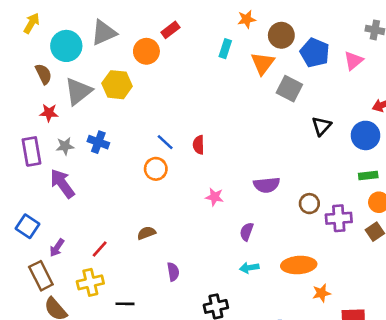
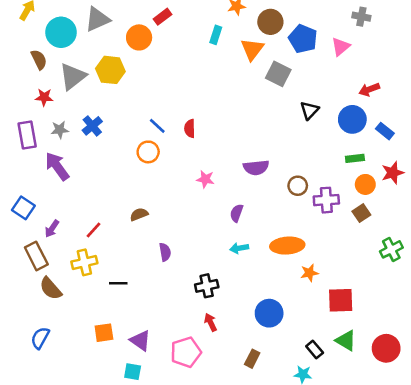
blue cross: (98, 142) -> (92, 126), turned 30

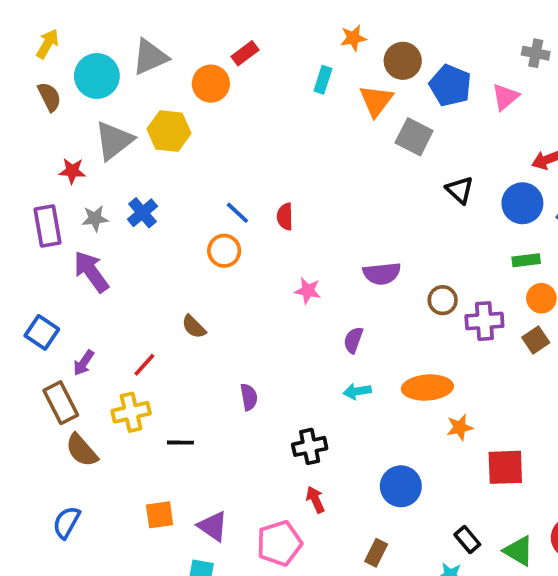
brown semicircle: (39, 60) -> (49, 97), moved
black triangle: (309, 110) -> (460, 190), turned -30
brown semicircle: (139, 214) -> (194, 327), moved, turned -114
green triangle: (346, 340) -> (519, 551), moved

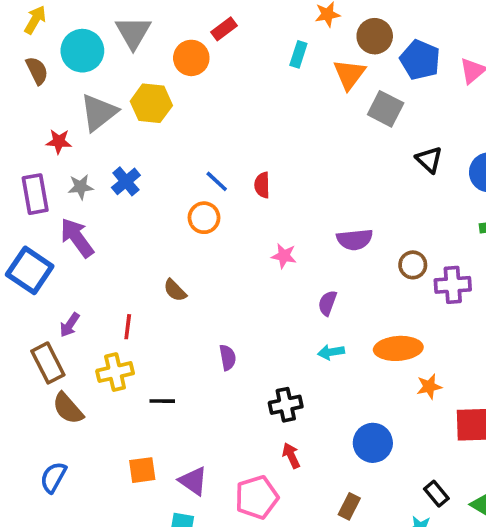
gray triangle: (150, 57) -> (133, 33), turned -36
blue square: (42, 332) -> (30, 270), moved, size x1.4
red line: (144, 365) -> (128, 327), turned -35

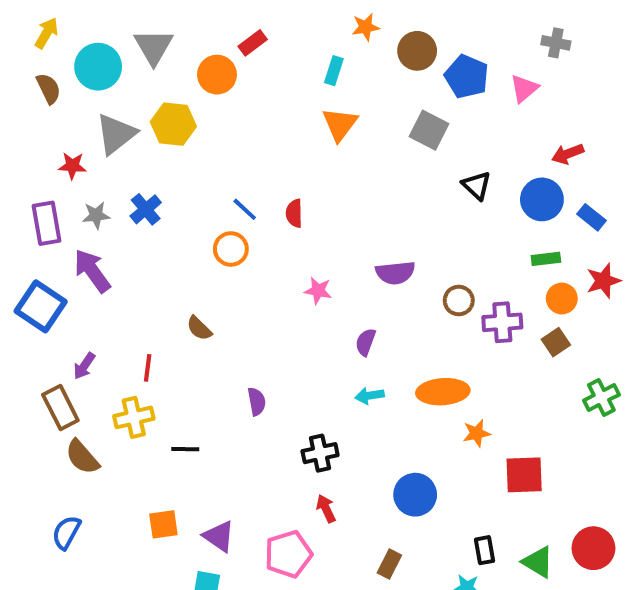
orange triangle: (349, 74) -> (340, 124), moved
black rectangle: (436, 494) -> (484, 550), turned 30

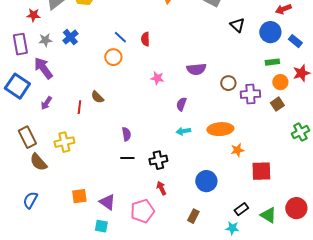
purple arrow: (84, 366) -> (46, 103), moved
red line: (148, 368) -> (79, 107), moved
black line: (185, 449) -> (127, 158), moved
black rectangle: (484, 550) -> (241, 209), turned 64

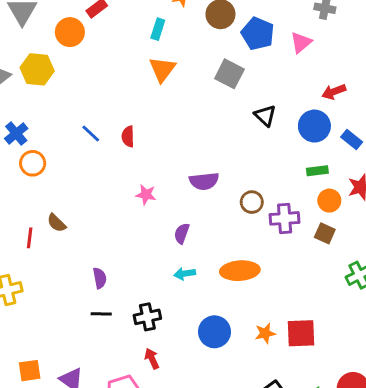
orange circle: (113, 57) -> (33, 163), moved
brown square: (277, 104) -> (325, 233), turned -32
orange star: (237, 150) -> (265, 333), moved
blue circle: (206, 181) -> (215, 332), moved

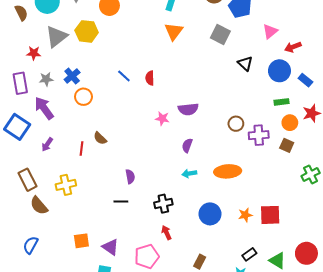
pink triangle: (301, 43) -> (270, 31), moved
purple semicircle: (204, 181) -> (188, 109), moved
black line: (101, 314) -> (121, 201), moved

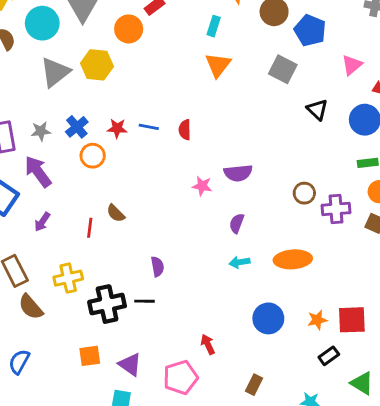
red star: (34, 53) -> (117, 128), moved
blue line: (124, 76) -> (149, 127), turned -32
black cross: (163, 204) -> (107, 304), moved, size x1.4
black rectangle: (249, 254) -> (329, 356), moved

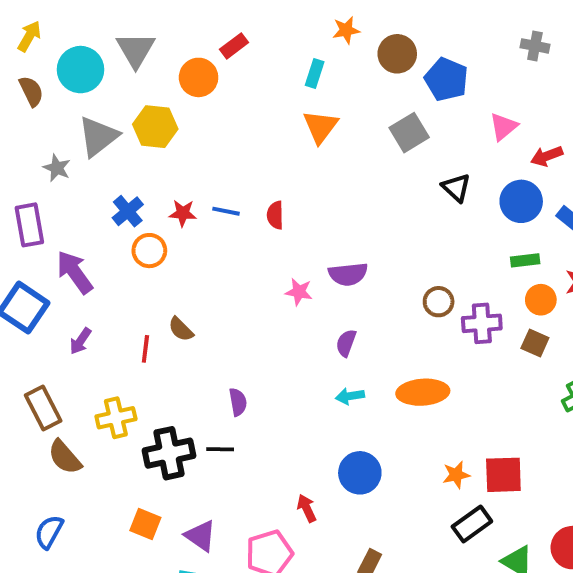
gray square: (283, 69) -> (409, 133), turned 32
gray star: (41, 131) -> (57, 168), moved, turned 30
blue circle: (268, 318) -> (360, 473), moved
orange square: (90, 356) -> (145, 524), turned 30
black rectangle: (329, 356) -> (472, 524), size x1.4

